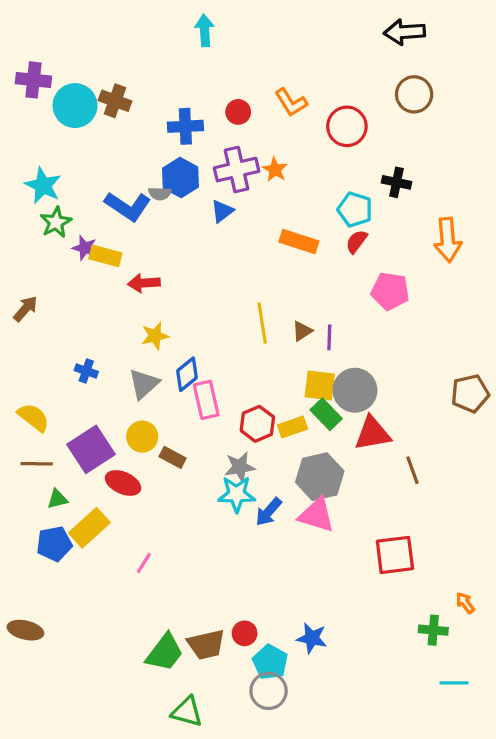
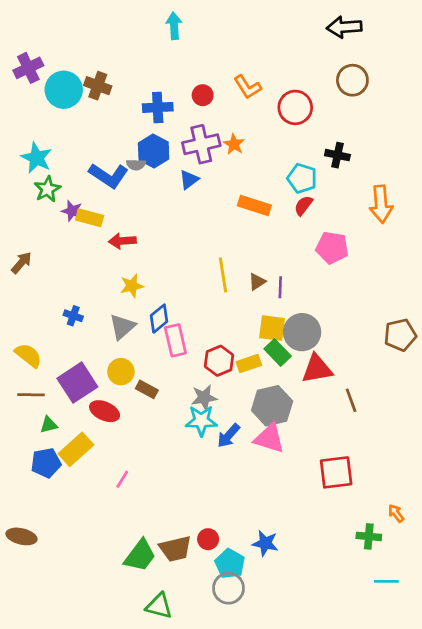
purple cross: (33, 80) -> (28, 68), turned -32

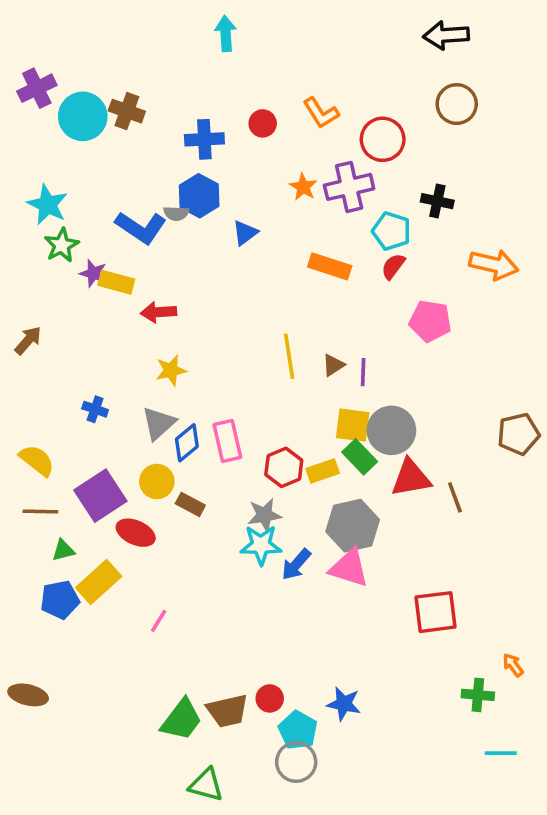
purple cross: (201, 144) -> (349, 187), moved
orange arrow: (381, 204) -> (494, 265), turned -72
blue diamond: (159, 319) -> (187, 443), moved
brown line: (351, 400) -> (455, 497), moved

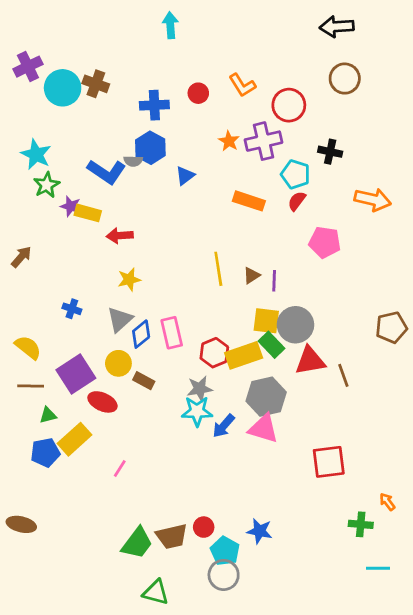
yellow rectangle: (323, 471) -> (244, 355), size x1.5

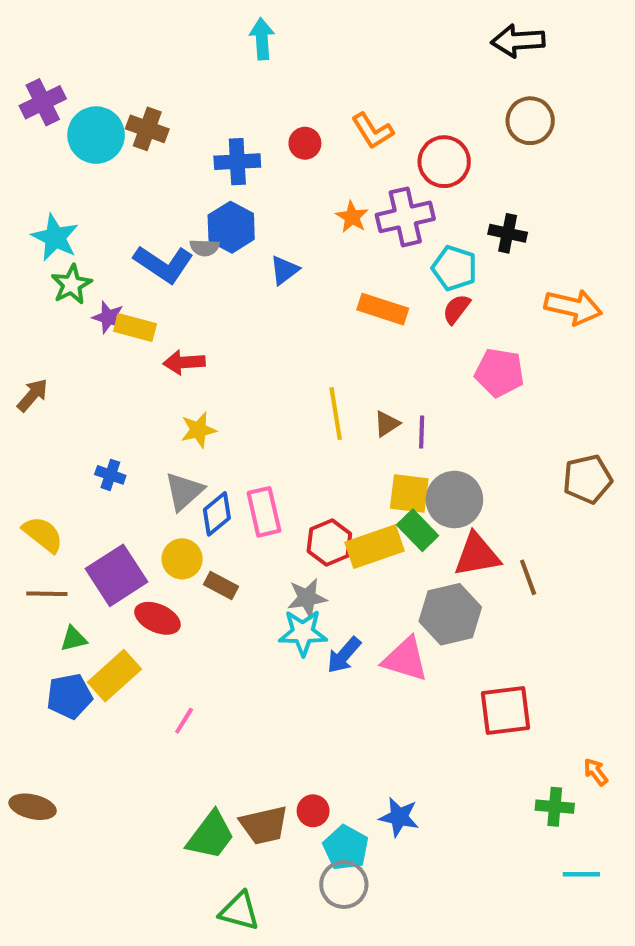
brown pentagon: (391, 327) -> (588, 479), moved
gray hexagon: (266, 397) -> (450, 614), moved

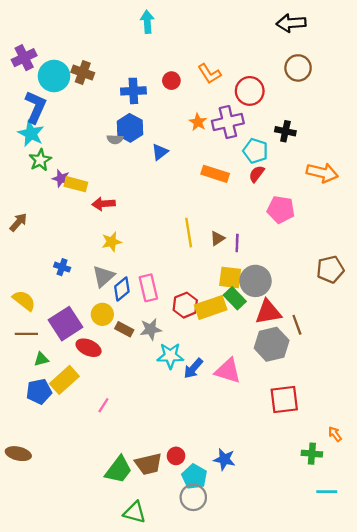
blue L-shape: (164, 264) -> (36, 107), moved, turned -100
gray star: (307, 598) -> (151, 329), moved
gray hexagon: (450, 614) -> (272, 344), moved

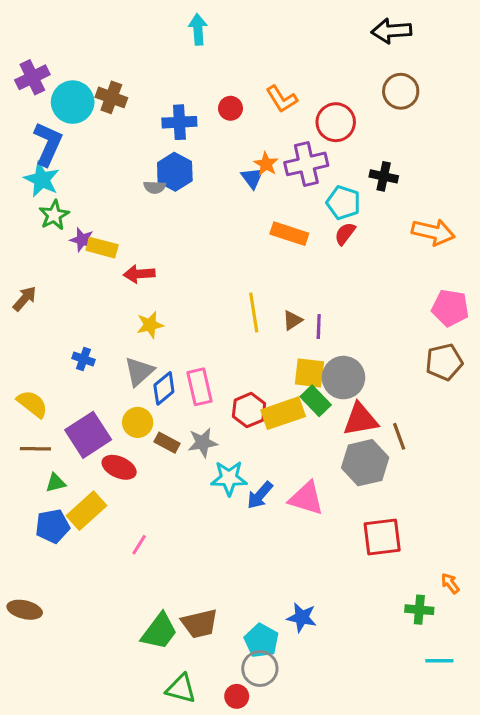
blue triangle: (160, 152) -> (252, 178), moved, turned -30
pink pentagon: (281, 210) -> (450, 308), moved
red circle: (176, 456) -> (237, 696), moved

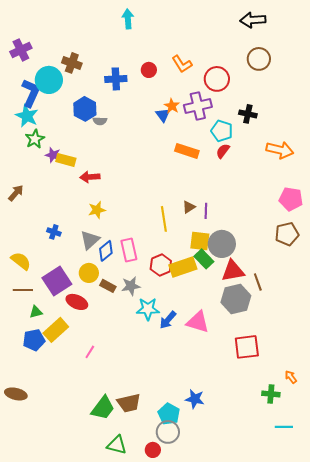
cyan circle: (73, 102) -> (49, 80), moved
blue hexagon: (175, 172) -> (85, 109), moved
yellow line: (254, 313) -> (164, 219), moved

